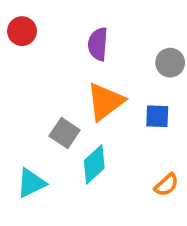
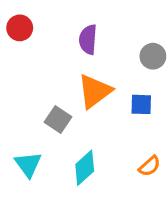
cyan diamond: (94, 164) -> (85, 168), moved
cyan triangle: (31, 183) -> (28, 164), turned -40

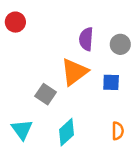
purple semicircle: (88, 40) -> (86, 39), moved
orange semicircle: (150, 166) -> (118, 131), turned -48

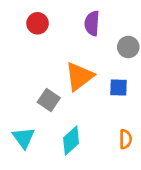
red circle: (15, 22) -> (38, 23), moved
purple semicircle: (86, 39) -> (92, 23), moved

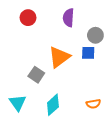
blue square: (118, 87) -> (88, 53), moved
orange semicircle: (125, 139) -> (93, 104), turned 80

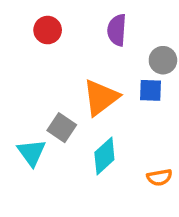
cyan triangle: (18, 103) -> (32, 152), moved
cyan diamond: (53, 105) -> (104, 156), moved

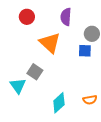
orange triangle: (101, 97) -> (50, 43), moved, turned -40
cyan diamond: (104, 156) -> (59, 103), moved

